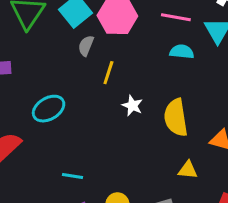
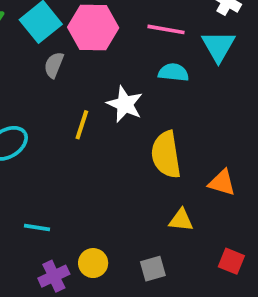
yellow line: (108, 73) -> (82, 125), moved
white star: (132, 106) -> (125, 104), moved, size x1.4

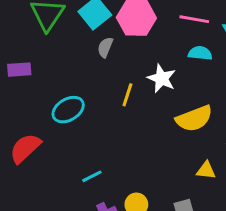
yellow semicircle: (166, 155) -> (194, 118), turned -102
cyan line: (37, 228) -> (92, 176), turned -36

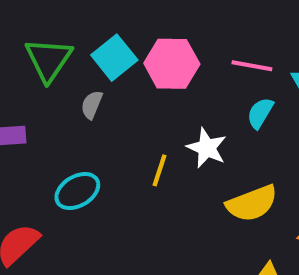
gray semicircle: (105, 47) -> (92, 105), moved
cyan semicircle: (200, 53) -> (260, 113), turned -65

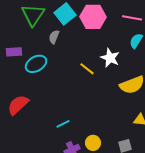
yellow line: (159, 170) -> (87, 69), turned -70
cyan ellipse: (77, 191) -> (36, 64), moved

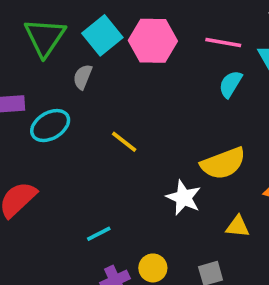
white star: (110, 58) -> (184, 198), moved
yellow line: (87, 69) -> (124, 142), moved

